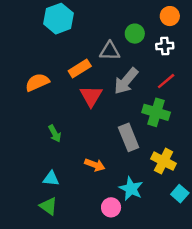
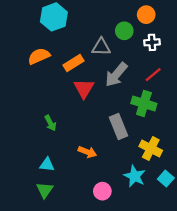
orange circle: (170, 16) -> (146, 15), moved
orange semicircle: (37, 82) -> (39, 56), moved
cyan star: (131, 189) -> (135, 176), moved
green triangle: (48, 206) -> (45, 190), turned 30

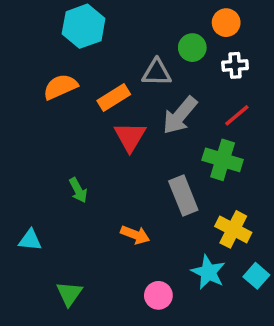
cyan triangle: (47, 165) -> (30, 240), moved

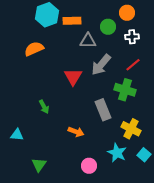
orange rectangle: (114, 97) -> (72, 21), moved, turned 30

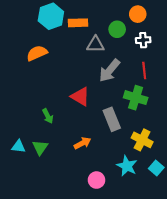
red line: (133, 65) -> (144, 70), turned -56
red triangle: (73, 77) -> (80, 97), moved, turned -30
orange arrow: (76, 132) -> (82, 143), turned -49
green triangle: (39, 165) -> (40, 147), moved

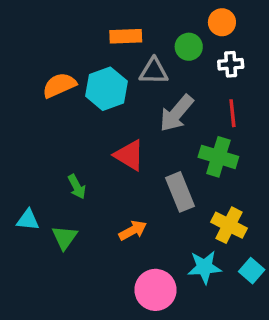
cyan hexagon: (51, 16) -> (107, 89), moved
cyan triangle: (18, 146) -> (28, 220), moved
cyan star: (127, 166) -> (204, 267), turned -30
pink circle: (97, 180) -> (155, 290), size x1.5

